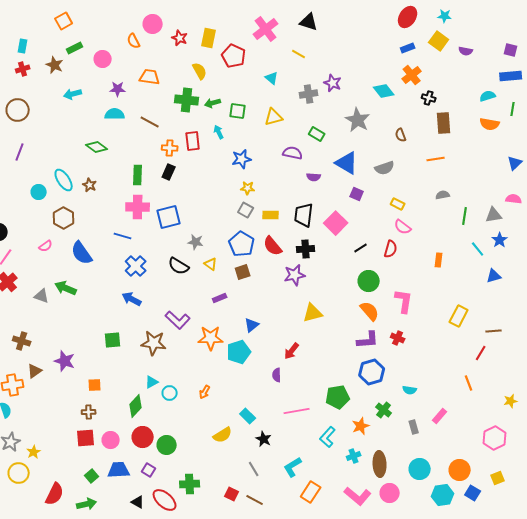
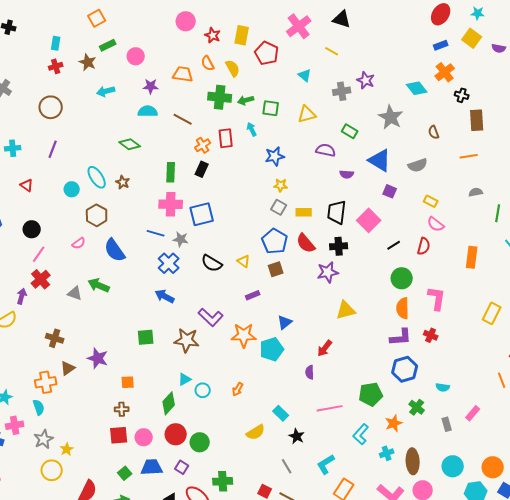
orange semicircle: (134, 41) -> (208, 63), moved
orange cross: (170, 148) -> (203, 145), turned -35
gray star: (196, 242) -> (181, 239), moved
orange rectangle: (439, 260) -> (472, 257), size x1.5
orange semicircle: (370, 311) -> (403, 308), turned -140

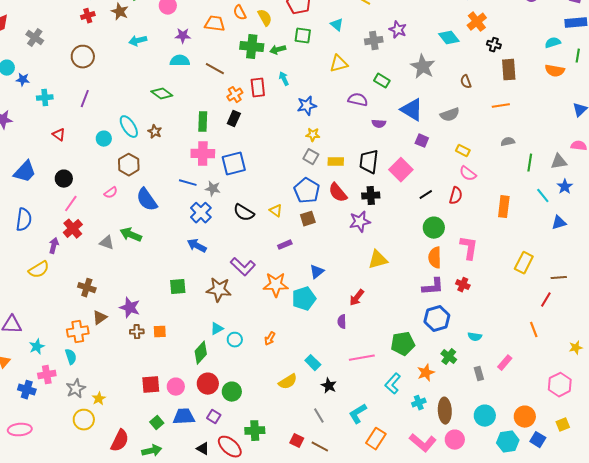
green square: (271, 108) -> (303, 36), moved
brown cross: (122, 409) -> (137, 332), moved

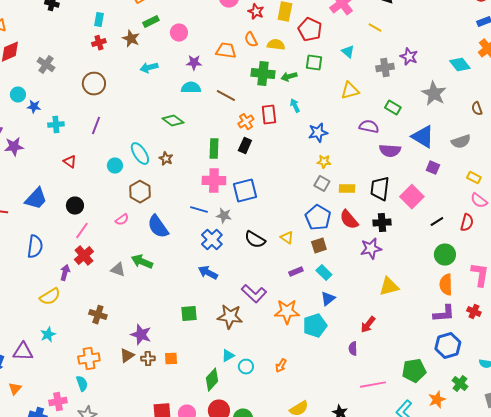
yellow semicircle: (265, 18) -> (276, 45), turned -54
purple semicircle: (379, 124) -> (390, 151), size x1.5
brown triangle: (100, 318) -> (127, 356), moved
cyan star: (37, 347) -> (48, 335), moved
cyan rectangle: (313, 363) -> (324, 273), moved

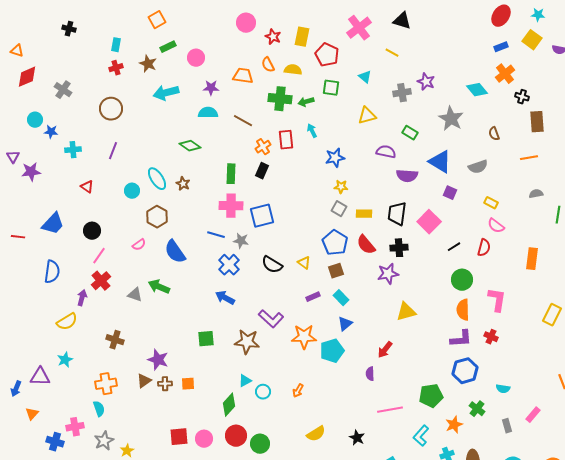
cyan arrow: (149, 68) -> (166, 93), size x1.4

